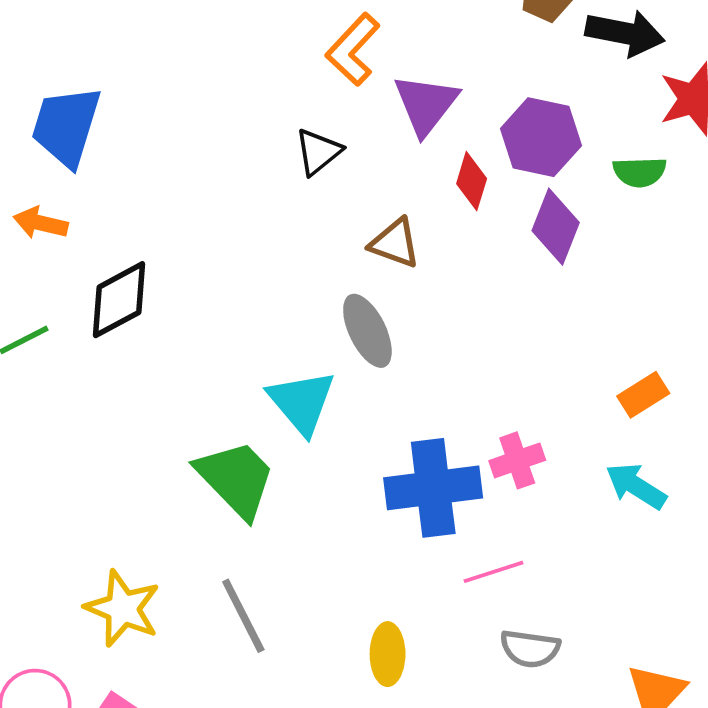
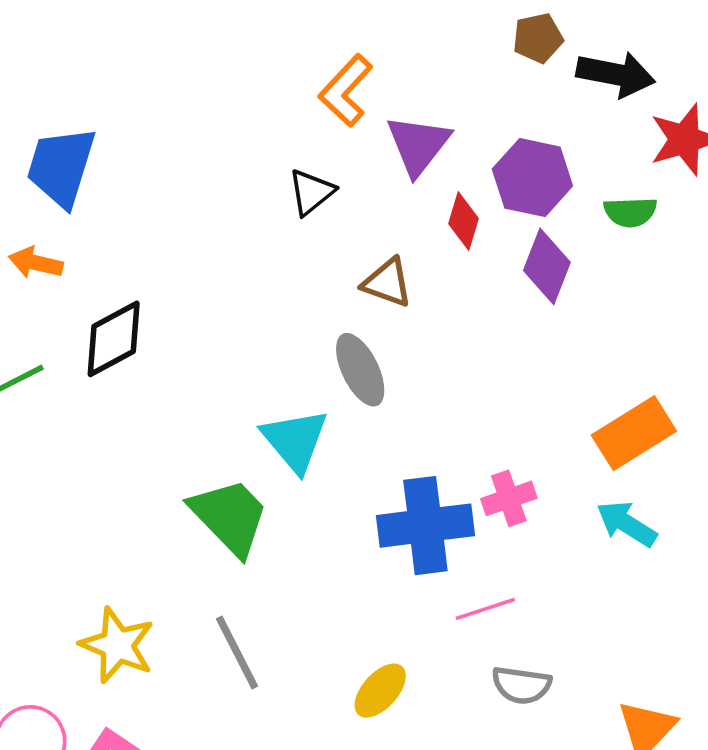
orange rectangle: (643, 395) -> (634, 433), size x1.6
yellow ellipse: (388, 654) -> (380, 691), turned 42

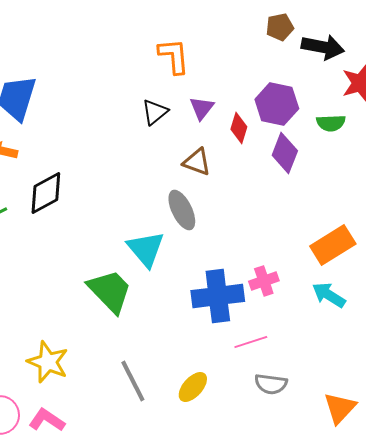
orange L-shape: (346, 91) -> (174, 56), turned 132
purple triangle: (418, 145) -> (202, 108), moved, size x0.7
gray line: (237, 652) -> (133, 381), moved

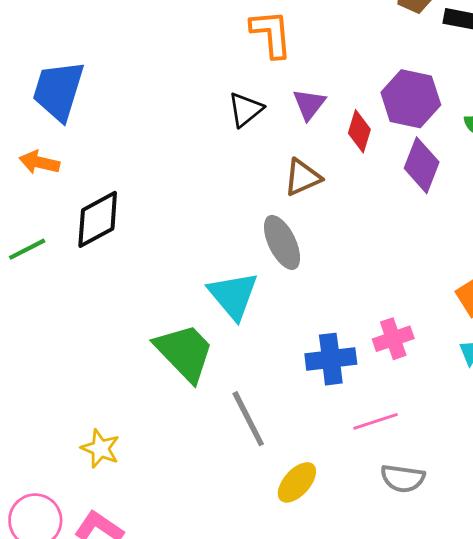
brown triangle: (197, 162) -> (302, 177), turned -44
blue cross: (218, 296) -> (331, 359), size x0.7
yellow star: (48, 362) -> (100, 449), size x0.7
gray line: (133, 381) -> (248, 419), moved

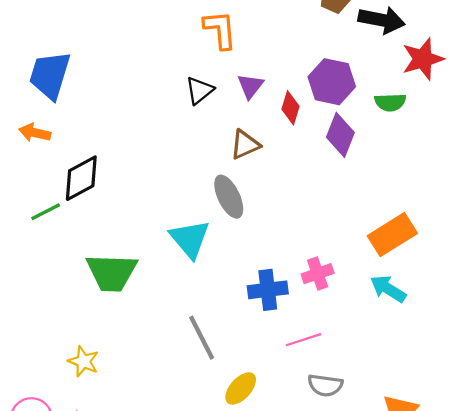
green line: (27, 249) -> (46, 212), moved
green trapezoid: (184, 352) -> (112, 273), moved, turned 136

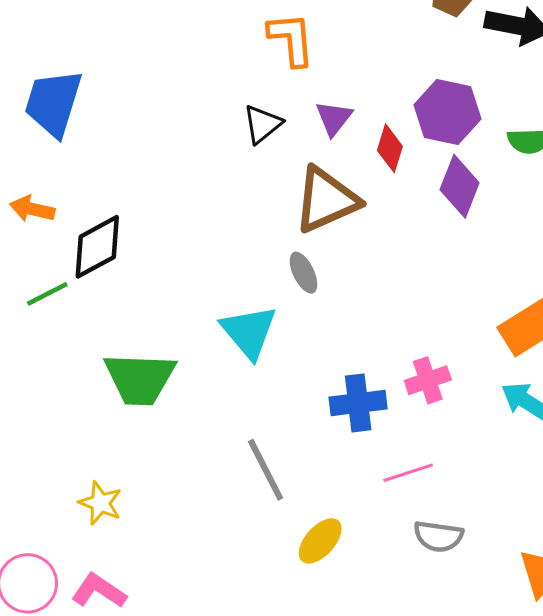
orange arrow: (35, 133) -> (32, 209), moved
brown triangle: (245, 145) -> (326, 200), size x1.6
gray ellipse: (229, 197) -> (303, 273), size x0.7

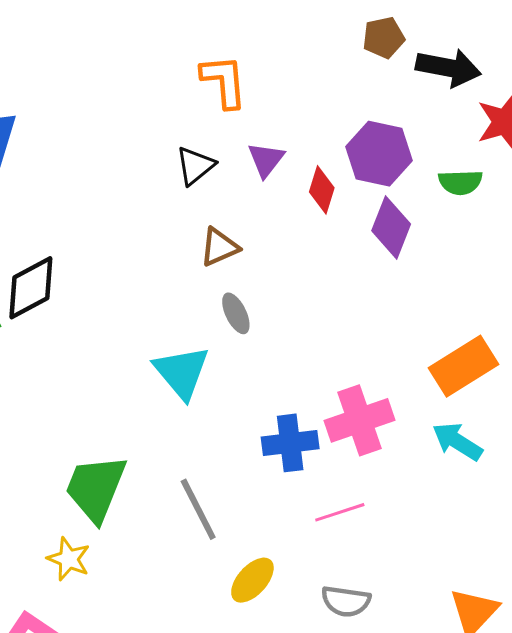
brown triangle: (326, 200) -> (219, 247), moved, size x0.6
green trapezoid: (140, 379) -> (96, 488), moved, turned 110
pink cross: (428, 380) -> (359, 420), size x1.5
yellow star: (100, 503) -> (69, 559), moved
gray semicircle: (438, 536) -> (346, 601), moved

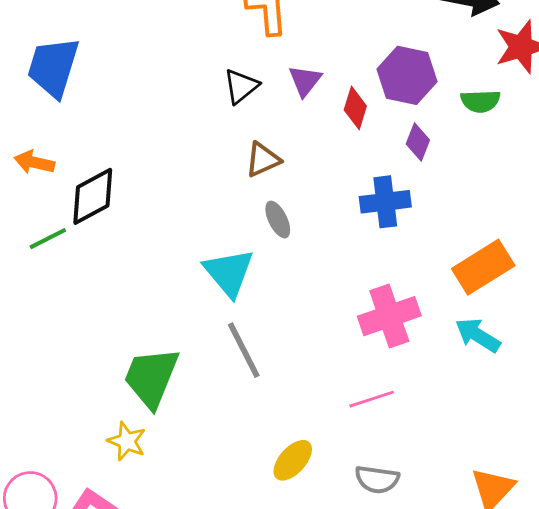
purple diamond: (391, 227) -> (418, 142), size x0.7
blue cross: (290, 443) -> (385, 202), moved
gray line: (198, 509) -> (244, 350), moved

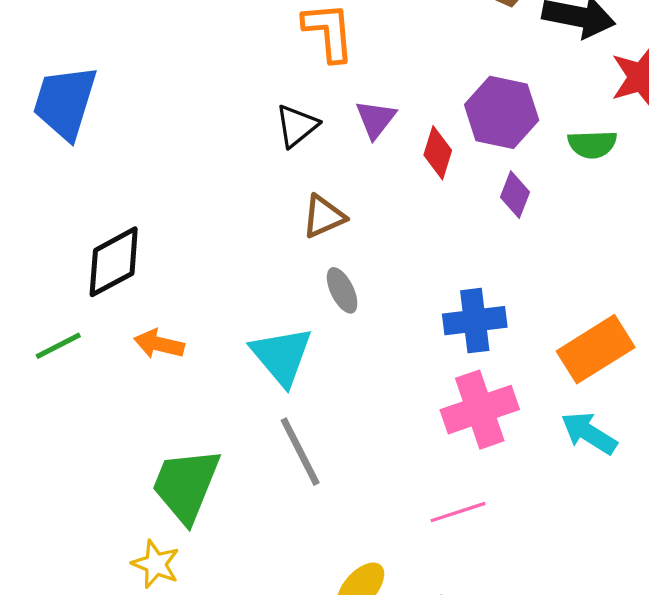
orange arrow: (34, 162) -> (159, 344), moved
blue cross: (385, 202) -> (475, 321), moved
green line: (48, 239) -> (58, 346), moved

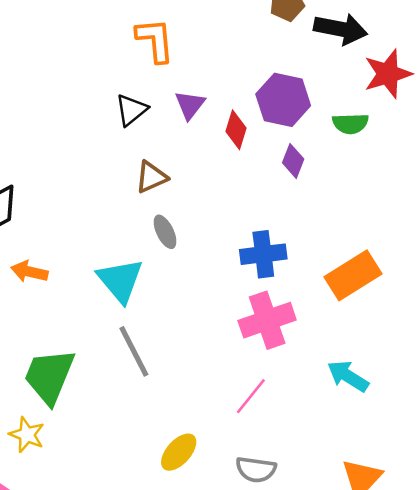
cyan arrow: (589, 433) -> (348, 376), moved
pink line: (458, 512) -> (251, 396), turned -33

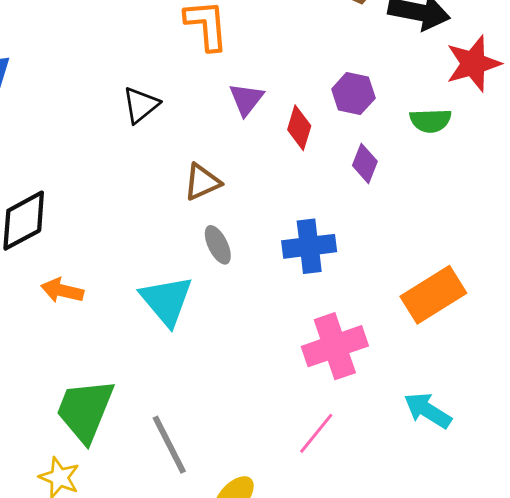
purple hexagon: (283, 100) -> (353, 94), size x0.7
black triangle: (131, 110) -> (141, 105), moved
blue cross: (263, 254) -> (309, 246), moved
gray line: (134, 351) -> (169, 445), moved

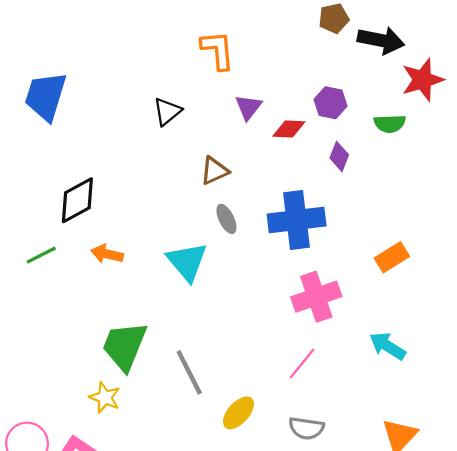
red diamond: (299, 128) -> (289, 129), turned 76
blue cross: (309, 246) -> (297, 220), size x1.4
orange rectangle: (433, 295) -> (392, 257), size x0.7

